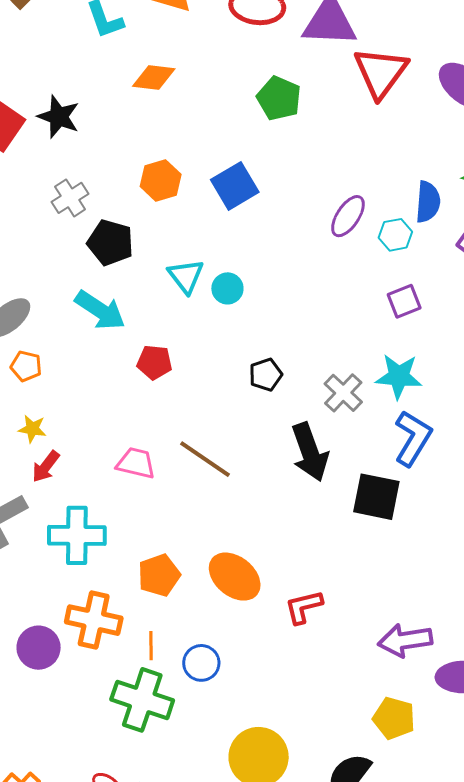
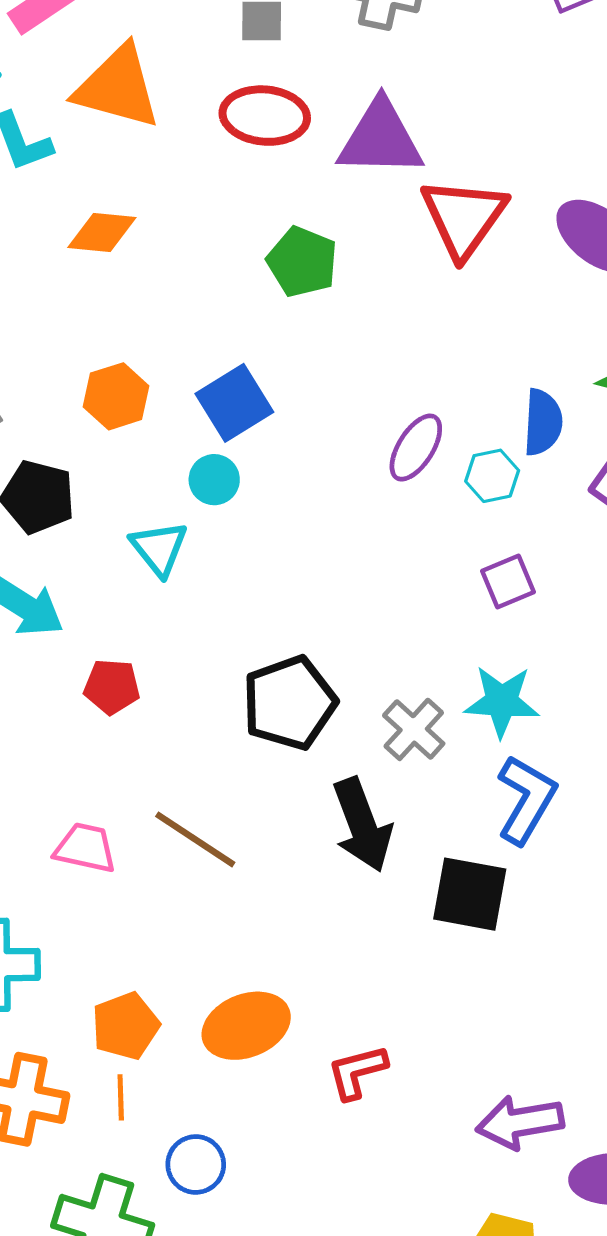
cyan circle: (227, 288) -> (214, 480), moved
black pentagon: (266, 375) -> (289, 703), size x1.8
orange ellipse: (235, 577) -> (246, 1026), turned -60
orange line: (151, 646) -> (121, 1097), moved

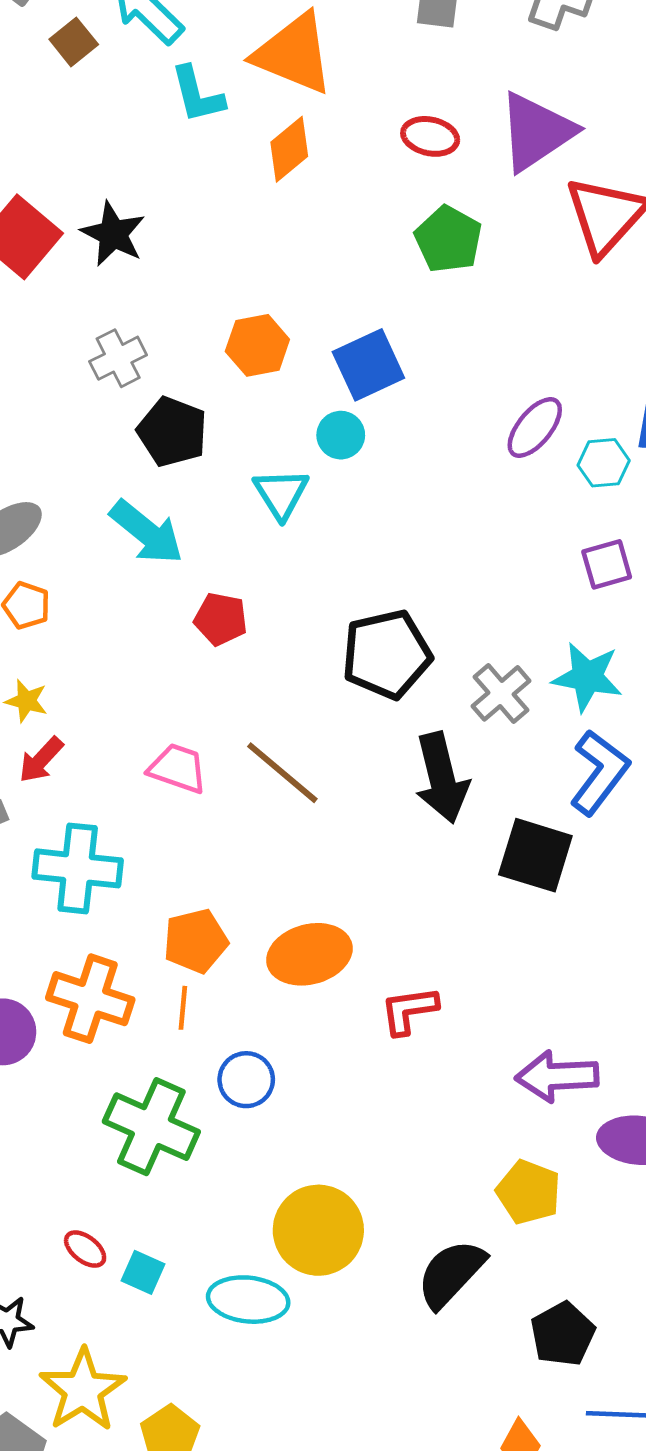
red ellipse: (265, 116) -> (430, 136), moved, size x0.7
purple triangle: (380, 139) -> (536, 132), turned -42
orange diamond: (102, 232) -> (289, 149), moved, turned -52

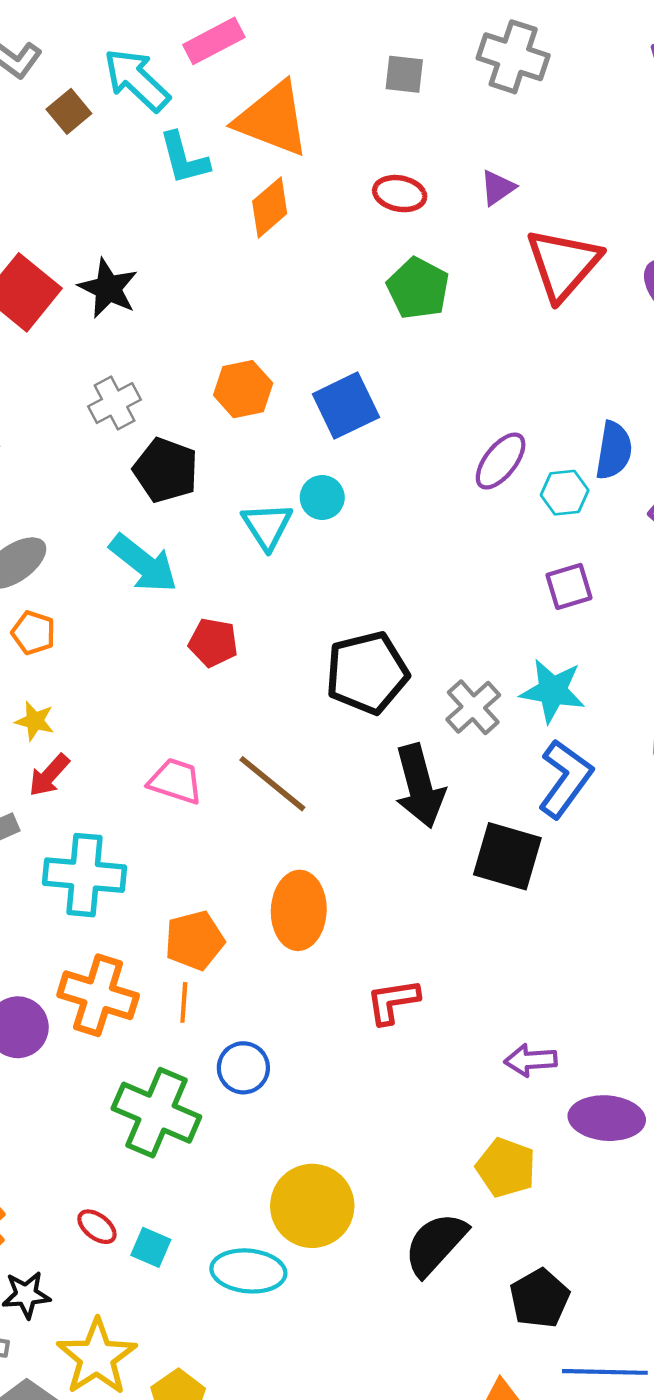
purple triangle: (536, 132) -> (498, 188), size x0.5
cyan circle: (341, 435) -> (322, 497), moved
orange ellipse: (309, 954) -> (299, 910), moved, turned -72
purple arrow: (557, 1076) -> (531, 1060), size x0.7

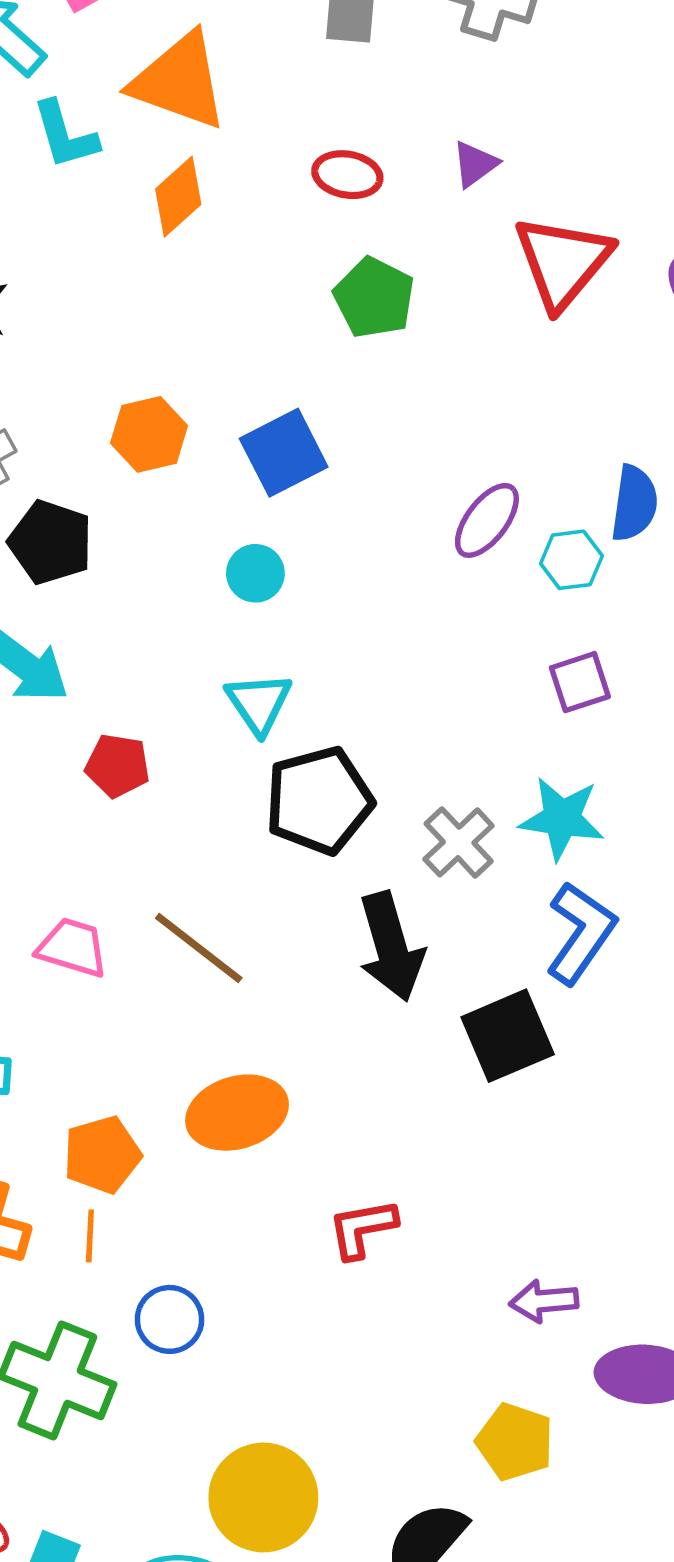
cyan triangle: (267, 526) -> (259, 703), moved
black square: (507, 856) -> (508, 1036), turned -38
orange ellipse: (299, 910) -> (237, 1113), turned 72

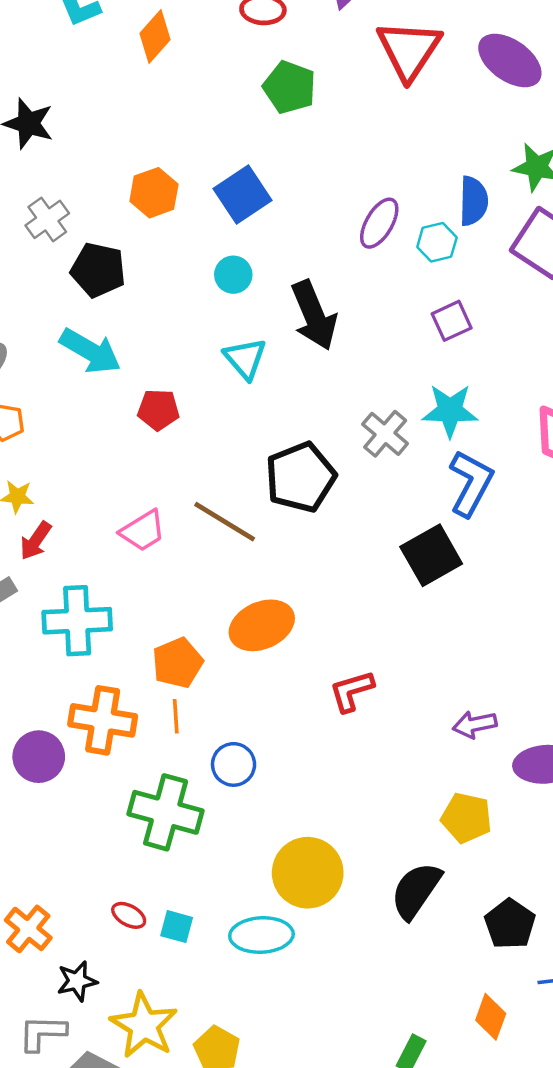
black pentagon: (319, 801) -> (301, 477), moved
black arrow: (391, 947) -> (314, 315), moved
pink trapezoid: (72, 948) -> (143, 531), turned 138

